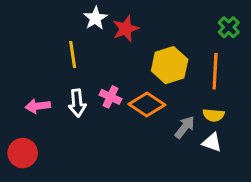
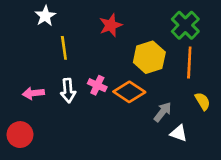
white star: (95, 18) -> (45, 16), moved
green cross: (229, 27) -> (185, 25), moved, size x1.5
yellow semicircle: (214, 115) -> (203, 101), moved, turned -126
white triangle: (212, 142) -> (179, 133), moved

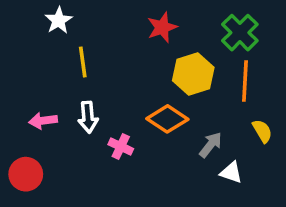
red star: (111, 25) -> (162, 27), moved
pink cross: (97, 85) -> (121, 147), moved

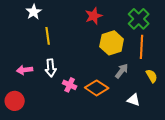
orange diamond: (167, 119) -> (97, 88), moved
gray arrow: (211, 145) -> (122, 71), moved

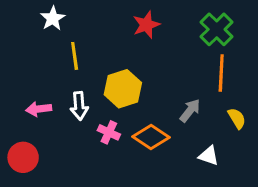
yellow hexagon: (112, 43) -> (123, 89), moved

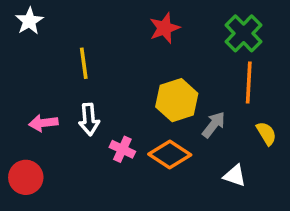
white star: (53, 18) -> (29, 21), moved
yellow hexagon: (123, 89) -> (177, 100), moved

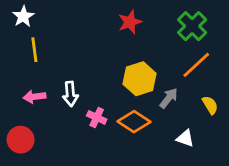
yellow line: (84, 63) -> (34, 50), moved
orange line: (249, 83) -> (196, 65), turned 44

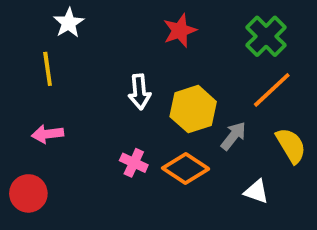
white star: (23, 16) -> (69, 23), moved
white arrow: (70, 94) -> (140, 92), moved
yellow semicircle: (210, 105) -> (291, 146), size x1.4

